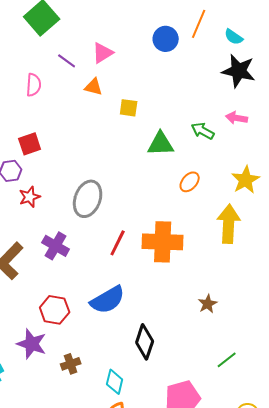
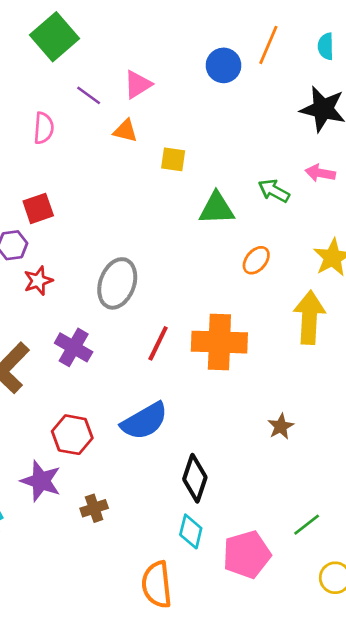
cyan semicircle: (234, 37) -> (326, 46), moved, turned 54
green line: (227, 360) -> (307, 525), moved
cyan diamond: (115, 382) -> (191, 531), moved

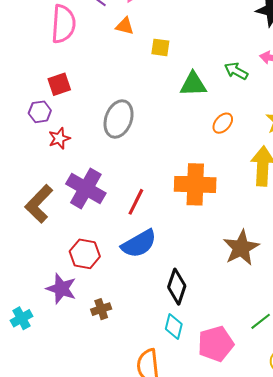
pink semicircle: (44, 128) -> (63, 24), size x1.6
gray ellipse: (117, 283) -> (119, 119), moved
red line: (158, 343) -> (136, 202), moved
purple cross: (74, 347) -> (86, 188), size x1.4
brown star: (281, 426) -> (241, 248), size x1.8

